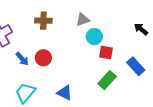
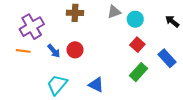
cyan circle: (94, 37) -> (135, 19), moved
red square: (106, 52) -> (137, 45), turned 32

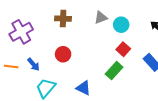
orange line: (23, 51) -> (11, 66), moved
blue arrow: (54, 51) -> (33, 64), moved
green rectangle: (138, 72) -> (114, 71), moved

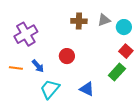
brown cross: (63, 19) -> (79, 21), moved

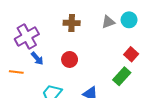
brown cross: (79, 21) -> (72, 23), moved
cyan circle: (124, 27) -> (129, 20), moved
blue arrow: (38, 66) -> (37, 58), moved

